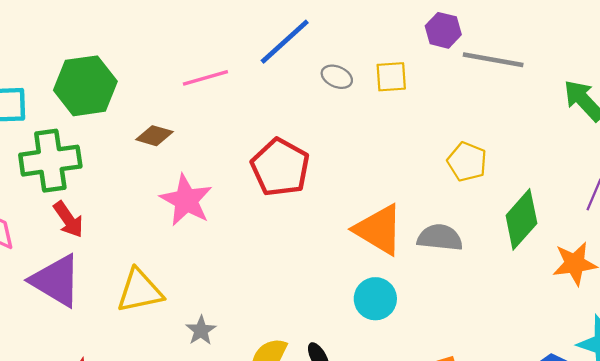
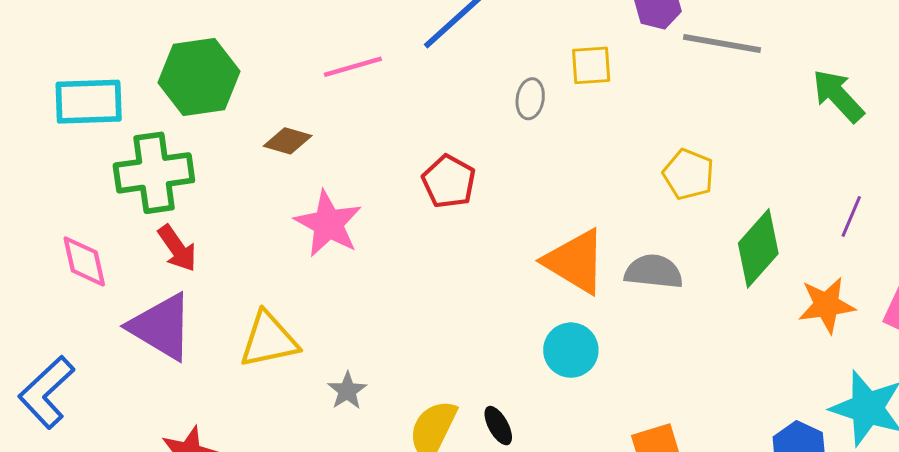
gray ellipse: (337, 77) -> (530, 99), moved, turned 76
red pentagon: (280, 167) -> (449, 182), size x0.7

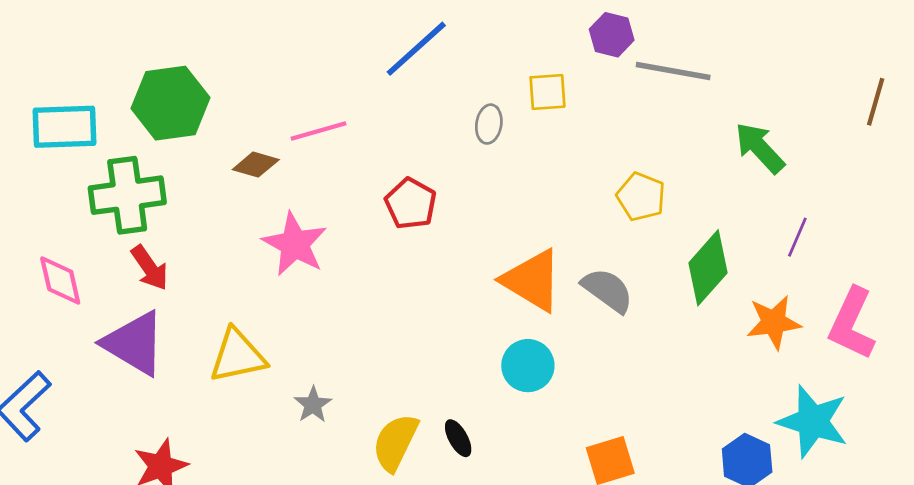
pink line: (353, 67) -> (319, 131), moved
green arrow: (838, 96) -> (760, 148), moved
gray semicircle: (654, 272) -> (607, 290), turned 30

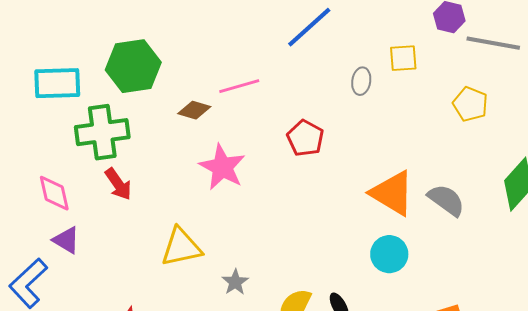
yellow pentagon: (641, 197) -> (470, 104), moved
purple triangle: (134, 343) -> (66, 240), moved, size x0.6

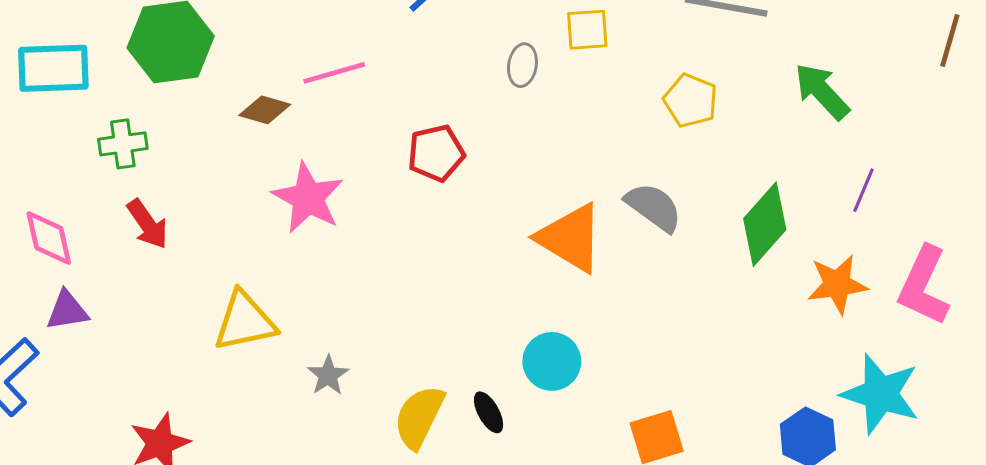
green cross: (102, 132) -> (123, 144), size x0.6
red pentagon: (305, 138) -> (436, 153), turned 30
gray semicircle: (446, 200) -> (654, 207), moved
purple triangle: (66, 240) -> (67, 311), turned -40
cyan circle: (389, 254) -> (552, 361), moved

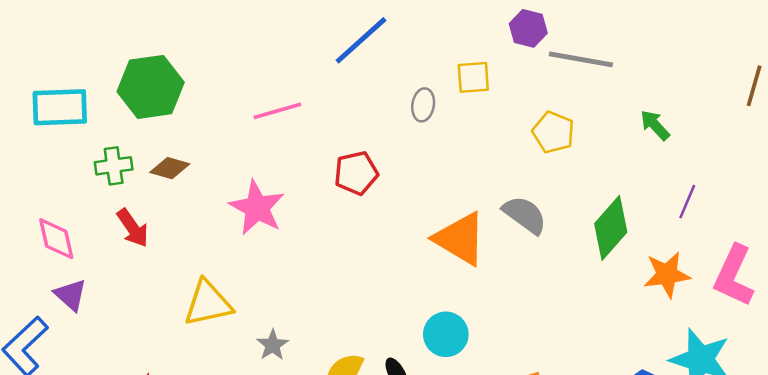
green arrow: (822, 91) -> (655, 125), size x0.7
brown diamond: (265, 110) -> (170, 168), moved
purple triangle: (67, 311) -> (71, 295), turned 51

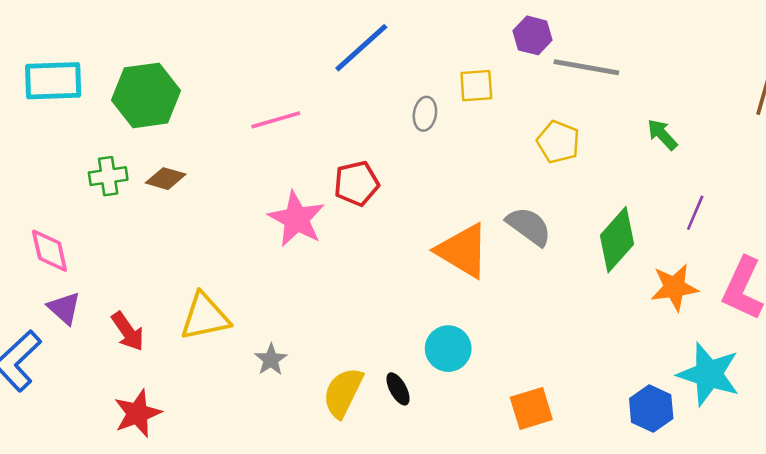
cyan rectangle: (60, 107) -> (53, 81), moved
pink star: (257, 208) -> (297, 219), moved
red arrow: (133, 228) -> (128, 331), moved

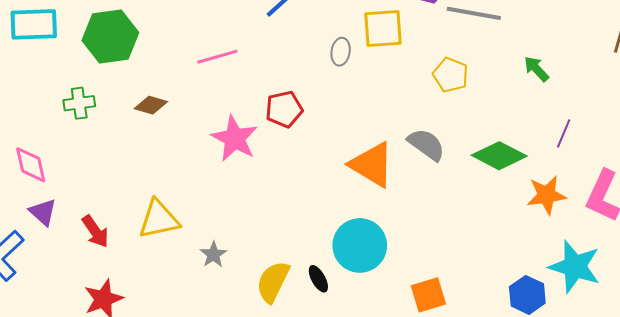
yellow square: (476, 86) -> (383, 28), size x1.4
brown diamond: (166, 179) -> (151, 105), moved
green diamond: (617, 240) -> (499, 156), turned 76
cyan circle: (448, 349) -> (360, 245), size x1.4

